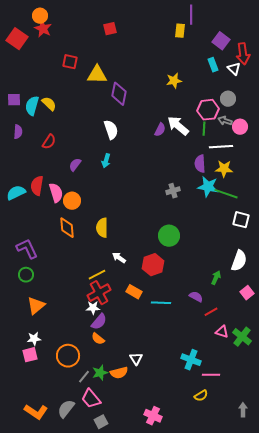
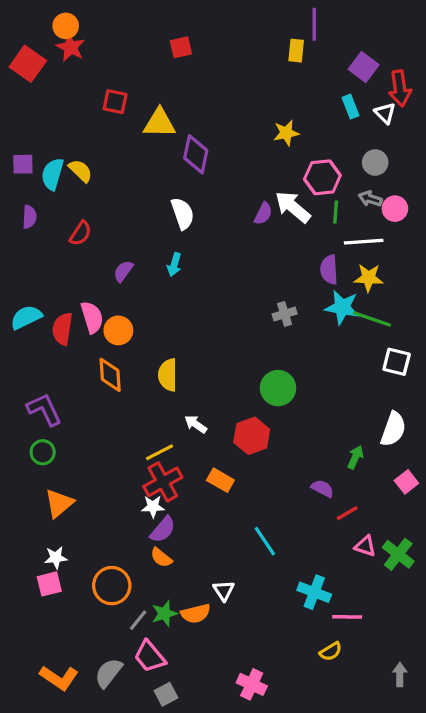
pink hexagon: (208, 110) -> (322, 177), moved
red semicircle: (37, 186) -> (62, 329), moved
cyan line: (161, 303) -> (265, 541), moved, turned 54

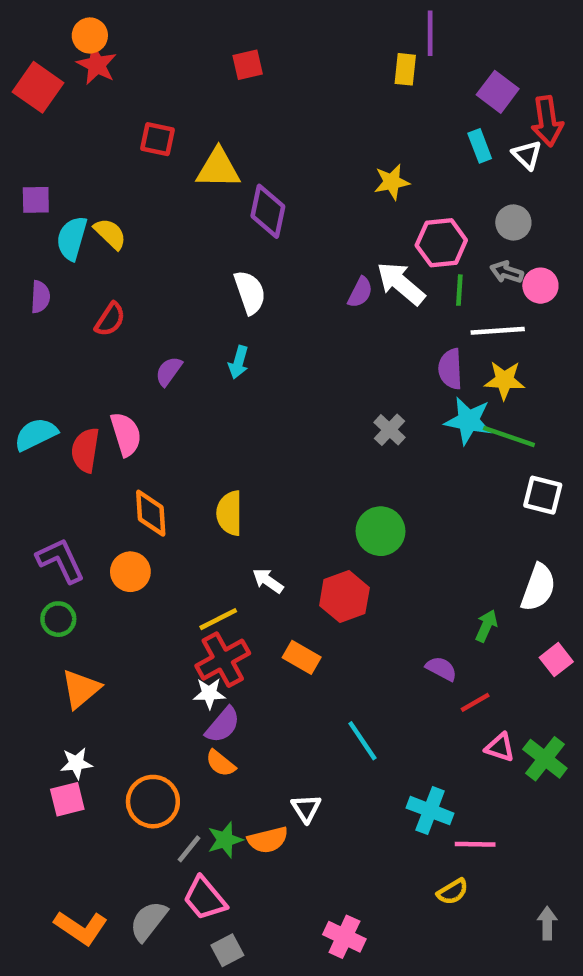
purple square: (23, 164) -> (36, 200), moved
gray cross: (285, 314) -> (390, 430), turned -30
orange circle: (118, 330) -> (130, 572), moved

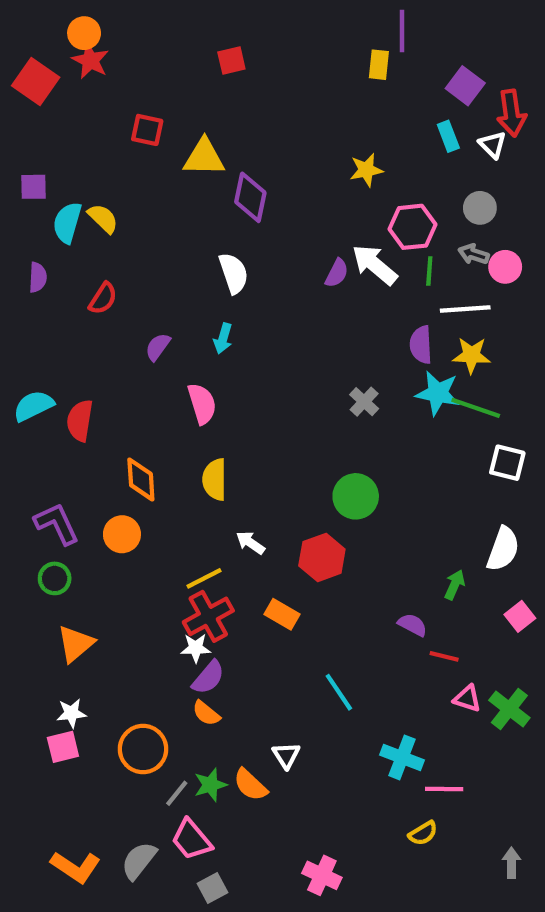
pink semicircle: (126, 434) -> (202, 404), moved
red line: (475, 702) -> (444, 656), turned 44
orange semicircle: (268, 840) -> (250, 785), turned 57

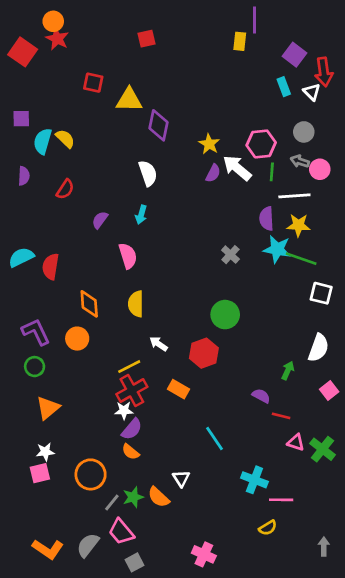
yellow star: (366, 170) -> (209, 144), moved, turned -30

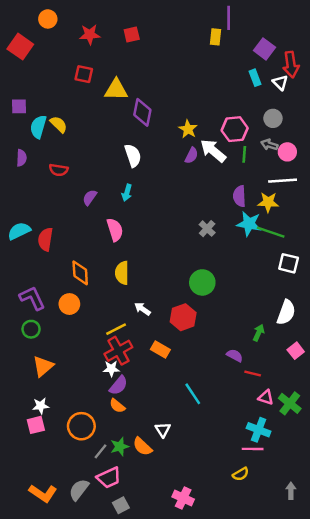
red star: (57, 39) -> (90, 35), moved, turned -30
red semicircle: (65, 189) -> (59, 170), turned 66
white line: (294, 196) -> (283, 181), moved
cyan cross: (254, 480) -> (259, 430), moved
pink trapezoid: (121, 532) -> (109, 478), turned -75

